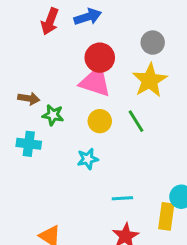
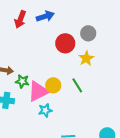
red circle: (100, 58) -> (65, 43), moved
yellow star: (150, 80) -> (86, 58), size x0.7
pink triangle: (95, 82) -> (38, 91), moved, turned -45

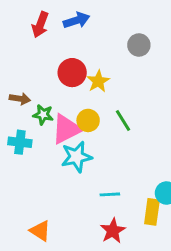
red circle: (65, 43) -> (72, 73), moved
yellow star: (86, 58) -> (98, 81), moved
cyan star: (45, 110) -> (76, 157), size x1.5

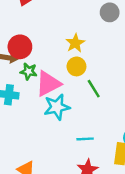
red circle: (72, 73) -> (20, 47), moved
yellow circle: (88, 120) -> (76, 66), moved
green line: (123, 120) -> (94, 89), moved

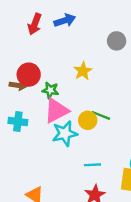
yellow circle: (76, 66) -> (88, 120), moved
green star: (29, 71) -> (50, 90), moved
green line: (94, 89) -> (101, 115), turned -36

